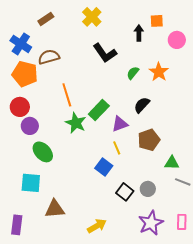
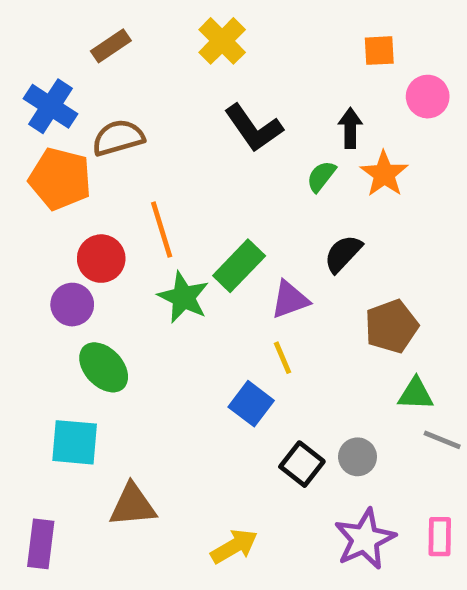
black arrow: (139, 33) -> (350, 128), moved
red circle: (20, 107) -> (101, 259), moved
brown pentagon: (149, 140) -> (391, 326), moved

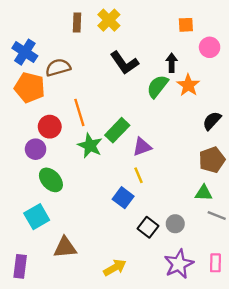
brown rectangle: (111, 46) -> (77, 22), moved, turned -54
green semicircle: (321, 176) -> (157, 86), size x1.5
black semicircle: (343, 254) -> (212, 121), moved
brown pentagon: (391, 326) -> (212, 160), moved
cyan square: (75, 442) -> (37, 217), turned -35

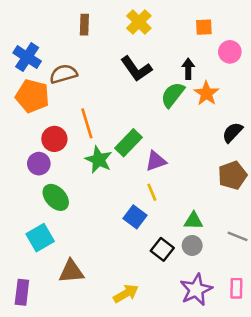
yellow cross: (109, 20) -> (139, 22), moved
green triangle: (204, 193) -> (193, 221), moved

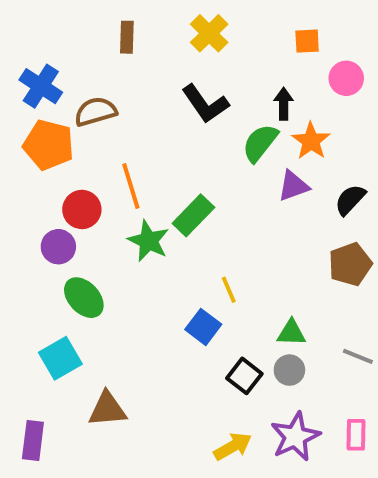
purple triangle: (156, 161) -> (293, 186), moved
yellow arrow: (126, 294) -> (233, 446), moved

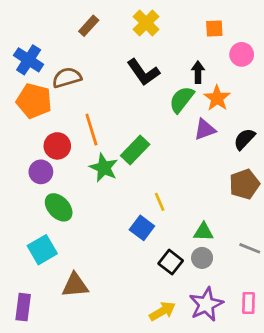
brown rectangle: (127, 37) -> (89, 26), turned 40

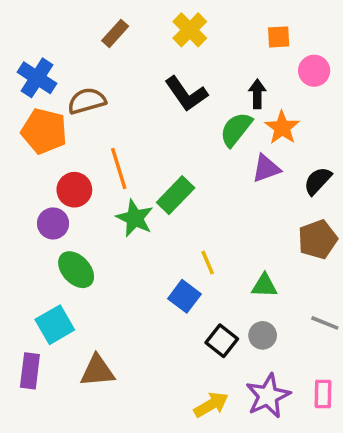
green triangle: (203, 232) -> (264, 286), moved
purple rectangle: (23, 307) -> (30, 371), moved

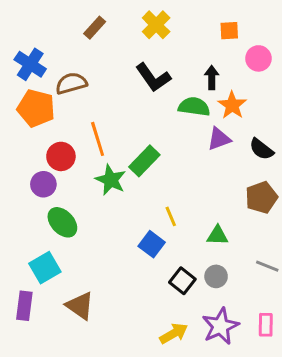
green semicircle: (236, 129) -> (194, 107), turned 60
black semicircle: (318, 181) -> (261, 149), turned -95
brown triangle: (97, 371) -> (80, 306), turned 40

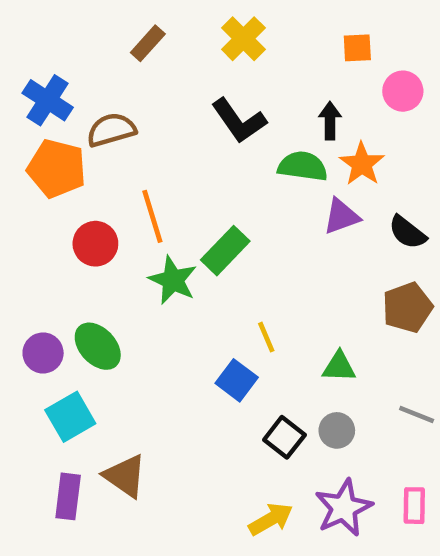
purple circle: (43, 184) -> (43, 353), moved
purple rectangle: (24, 306) -> (68, 496), moved

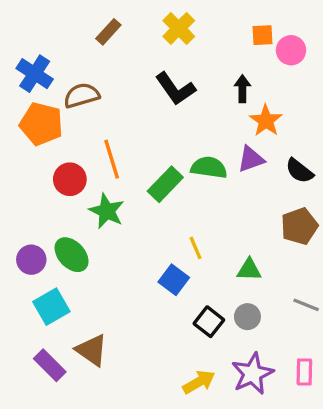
pink circle: (403, 91) -> (291, 50), moved
green semicircle: (303, 166) -> (209, 168), moved
green star: (173, 280) -> (107, 211), moved
purple rectangle: (68, 496) -> (50, 365), turned -52

